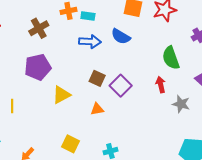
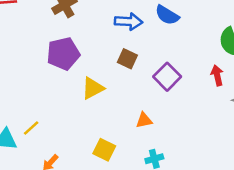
brown square: (97, 78) -> (127, 59), moved
yellow line: (12, 106) -> (31, 128), moved, turned 48
orange triangle: (97, 109) -> (144, 120), moved

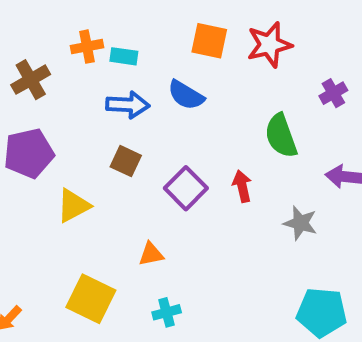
red arrow: (217, 75) -> (242, 186), moved
yellow square: (104, 150) -> (91, 299), size x1.4

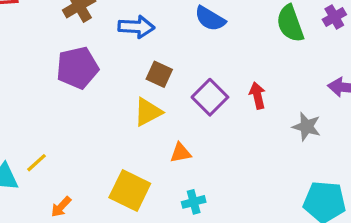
blue arrow: (128, 105) -> (136, 27), moved
green semicircle: (281, 136) -> (290, 24), moved
yellow triangle: (73, 206) -> (148, 112), moved

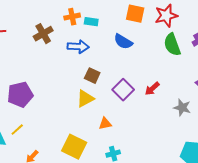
purple pentagon: (77, 68) -> (20, 95), moved
red arrow: (257, 96) -> (152, 89), turned -119

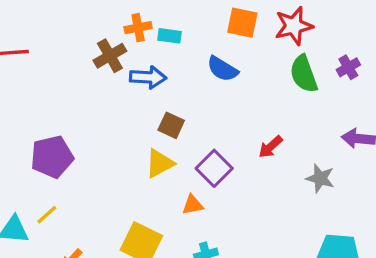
brown cross: (43, 34) -> (110, 56), moved
purple square: (123, 90) -> (214, 168), moved

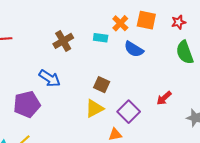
red star: (294, 26) -> (179, 22), size x0.6
orange cross: (138, 28) -> (120, 23), moved, turned -35
cyan rectangle: (170, 36) -> (101, 38), moved
blue arrow: (148, 77) -> (50, 78), moved, turned 30

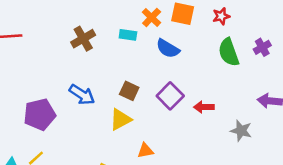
blue arrow: (50, 78) -> (82, 95), moved
red arrow: (164, 98) -> (204, 107), turned 42
purple square: (129, 112) -> (170, 96), moved

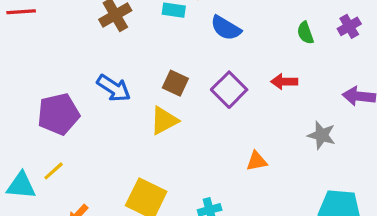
green semicircle: (229, 52) -> (305, 33), size x0.6
red arrow: (204, 107) -> (284, 82), moved
orange triangle: (145, 151) -> (257, 161), moved

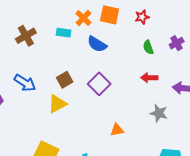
red arrow: (284, 82) -> (149, 78), moved
brown square: (175, 83) -> (65, 80), turned 35

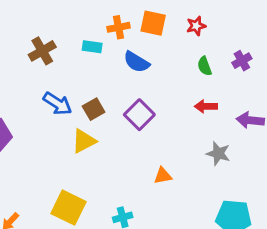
orange cross: (83, 18) -> (118, 27), turned 35
blue arrow: (25, 83) -> (57, 104), moved

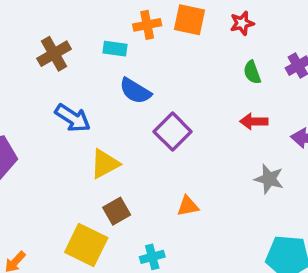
blue semicircle: (137, 62) -> (135, 91), moved
brown square: (94, 109) -> (117, 211), moved
orange triangle: (163, 176) -> (188, 206), moved

